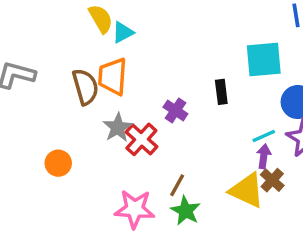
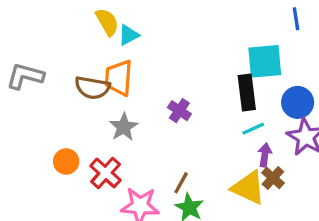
brown semicircle: (85, 87) -> (92, 88), turned 116
black rectangle: (221, 92) -> (247, 93), moved, size x1.5
cyan line: (264, 136) -> (253, 129), moved
red cross: (141, 139) -> (106, 173), moved

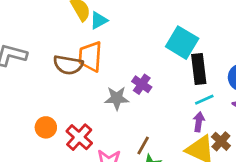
cyan square: (265, 61) -> (182, 43), moved, turned 36
gray star: (124, 127) -> (117, 98), moved, turned 30
purple arrow: (265, 155) -> (199, 122), moved

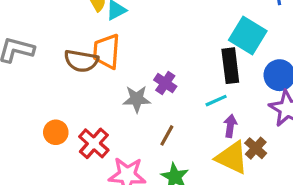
cyan square: (182, 43) -> (248, 36), moved
cyan line: (204, 100) -> (216, 101), moved
brown line: (143, 145) -> (167, 135), moved

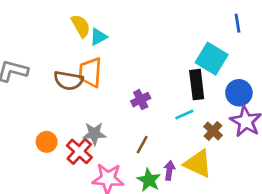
purple cross: (165, 83) -> (141, 100), turned 30
gray star: (137, 99) -> (94, 134), moved
purple arrow: (230, 126) -> (169, 171), moved
brown cross: (256, 148) -> (213, 131), moved

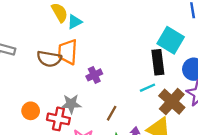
purple cross: (141, 100) -> (94, 75), moved
brown cross: (213, 131) -> (172, 102), size x1.6
red cross: (79, 151) -> (58, 119), turned -30

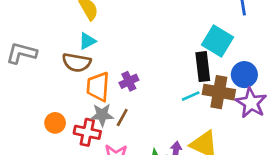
cyan triangle: (75, 22) -> (87, 41), moved
orange trapezoid: (68, 52) -> (98, 87), moved
brown cross: (172, 102) -> (219, 92), moved, turned -32
brown line: (112, 113) -> (122, 118), moved

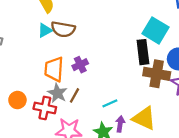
brown semicircle: (77, 63) -> (63, 29), moved
cyan line: (191, 96) -> (110, 103), moved
gray star: (102, 115) -> (57, 93), turned 30

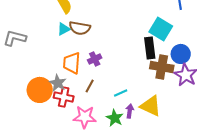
gray star: (57, 93) -> (58, 83), moved
orange circle: (17, 100) -> (40, 90), size x1.6

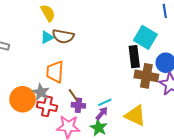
purple cross: (95, 59) -> (78, 105), moved, turned 32
brown line: (90, 86) -> (73, 95), turned -64
purple arrow: (130, 111) -> (102, 113), moved, turned 32

